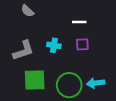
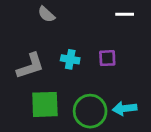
gray semicircle: (27, 11) -> (46, 14), moved
white line: (79, 22) -> (125, 14), moved

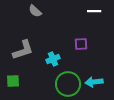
cyan cross: (70, 59) -> (53, 59), moved, turned -32
green square: (45, 104) -> (13, 81), moved, size x0.6

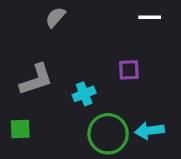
gray semicircle: (35, 11) -> (55, 17), turned 88

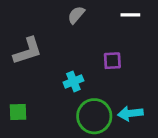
gray semicircle: (55, 17) -> (76, 15), moved
gray L-shape: (36, 80) -> (28, 51), moved

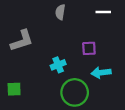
gray semicircle: (76, 15) -> (60, 12), turned -32
cyan arrow: (130, 113) -> (101, 73), moved

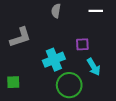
cyan cross: (58, 65) -> (54, 60), size x1.5
cyan arrow: (101, 73) -> (94, 67), turned -114

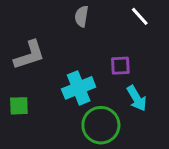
white line: (96, 11) -> (140, 16), turned 48
green square: (13, 82) -> (19, 106), moved

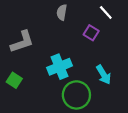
purple square: (120, 66) -> (91, 33), moved, turned 35
green square: (19, 106) -> (14, 80), turned 35

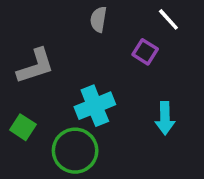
cyan arrow: (104, 75) -> (165, 118), turned 30
green circle: (76, 95) -> (75, 151), moved

